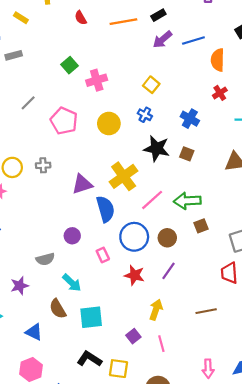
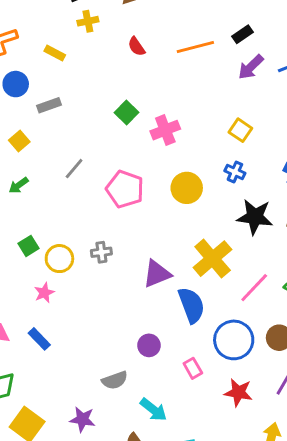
purple star: (20, 286) -> (82, 419), turned 30

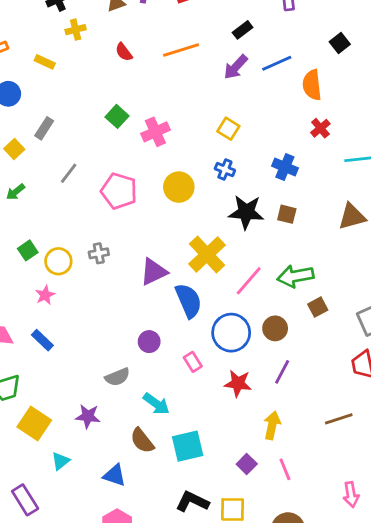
black rectangle: (243, 34) -> (243, 30), moved
gray rectangle: (49, 105) -> (44, 128), moved, turned -35

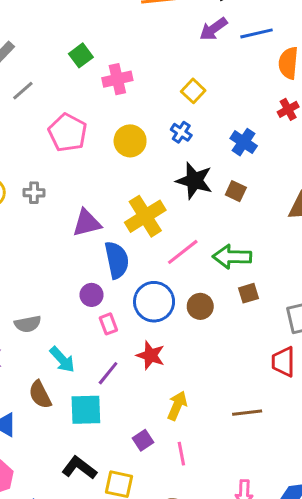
gray line: (69, 173) -> (23, 91), moved
purple circle: (149, 342) -> (92, 295), moved
purple line: (282, 372) -> (108, 373), moved

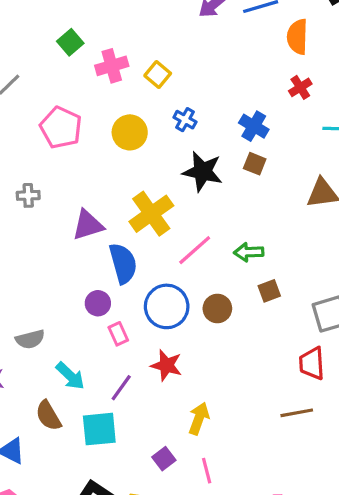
yellow square: (193, 91) -> (158, 75), moved
brown square: (236, 191) -> (255, 164), moved
green arrow: (232, 257) -> (249, 252), size x0.7
brown line: (247, 413) -> (297, 413), moved

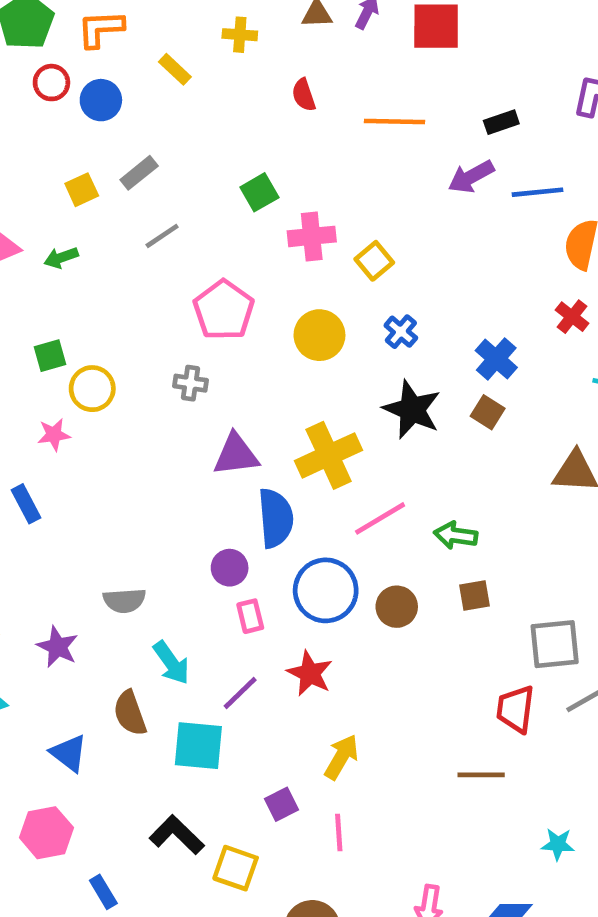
red cross: (300, 87) -> (572, 317), turned -30
gray cross: (28, 195) -> (191, 383), moved

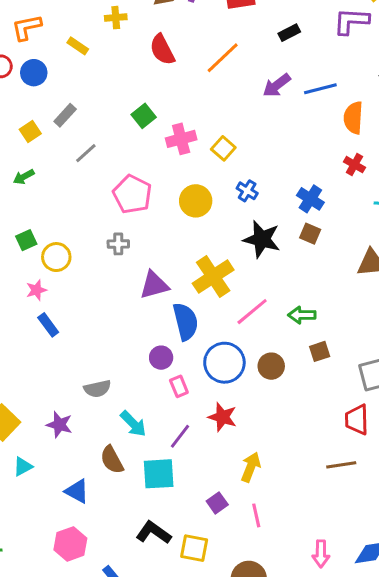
red semicircle: (304, 95) -> (162, 50), size x1.5
orange line: (394, 122) -> (223, 58), turned -36
black rectangle: (501, 122) -> (289, 33), moved
blue rectangle: (26, 504) -> (48, 325), moved

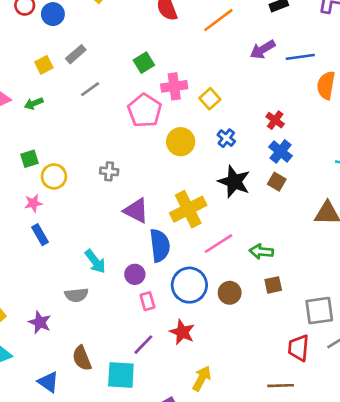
red cross: (354, 165) -> (275, 120), moved
pink pentagon: (132, 194) -> (145, 111), moved
purple triangle: (154, 285) -> (136, 211), turned 36
cyan arrow: (133, 424) -> (95, 261), moved

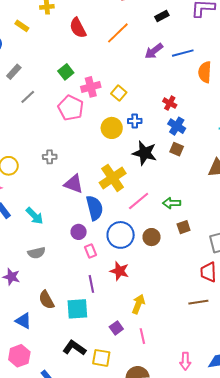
blue cross: (226, 138) -> (135, 121), turned -32
yellow circle: (181, 142) -> (112, 128), moved
cyan arrow: (95, 261) -> (35, 216), moved
purple line: (143, 345) -> (91, 284), turned -48

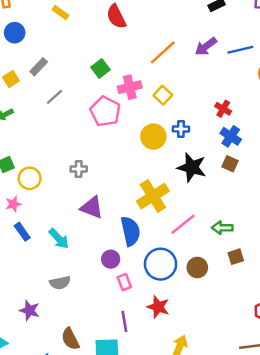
yellow rectangle: (22, 26) -> (60, 13), moved
orange line: (118, 33) -> (163, 52), moved
purple triangle: (74, 184) -> (92, 207), moved

